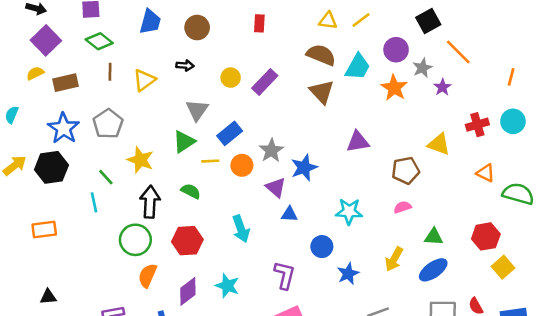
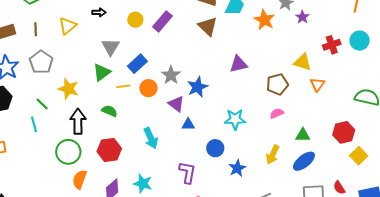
brown line: (110, 72) -> (36, 29), moved
orange triangle: (485, 173) -> (317, 84), moved, turned 42

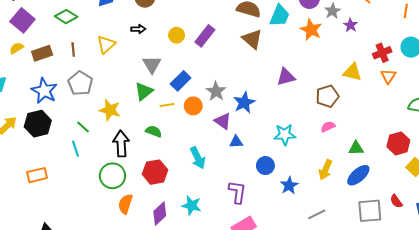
orange triangle: (317, 84) -> (388, 76), moved

